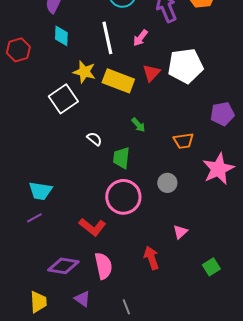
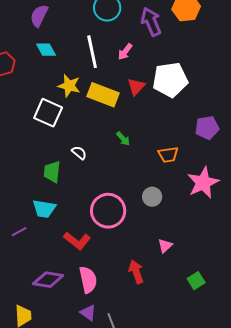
cyan diamond: (61, 36) -> (46, 50), turned -30
white square: (63, 99) -> (48, 113), turned -32
green trapezoid: (121, 158) -> (52, 172), moved
cyan trapezoid: (40, 191) -> (44, 209), moved
purple triangle: (82, 299) -> (88, 313), moved

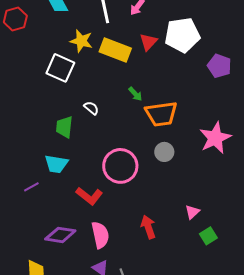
purple pentagon: (207, 128) -> (219, 66), moved, turned 30
orange trapezoid: (168, 155) -> (161, 114), moved, size x1.6
pink triangle: (165, 246) -> (192, 212), moved

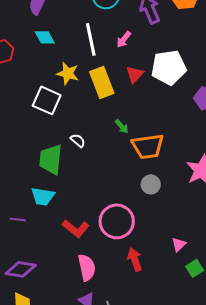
yellow rectangle: (115, 50) -> (102, 82), turned 48
green trapezoid: (64, 127) -> (51, 159), size x1.4
pink circle: (120, 166) -> (117, 221), moved
purple line: (31, 187) -> (18, 219), turned 35
purple diamond: (60, 235) -> (21, 269), moved

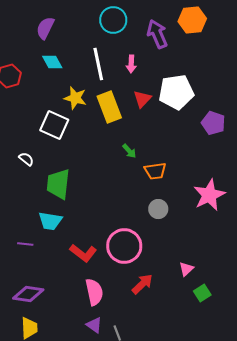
pink arrow: (124, 39) -> (131, 64), turned -36
white semicircle: (78, 140) -> (26, 159), moved
orange trapezoid: (148, 146) -> (155, 171), size x0.7
red arrow: (135, 259) -> (142, 284), turned 65

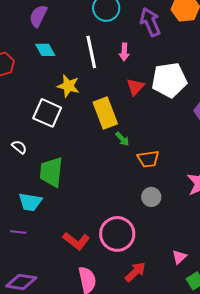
yellow rectangle: (109, 107) -> (105, 113), moved
cyan trapezoid: (50, 221) -> (30, 202), moved

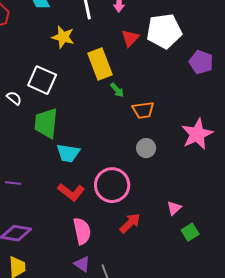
white square: (47, 113) -> (42, 80), moved
cyan trapezoid: (30, 202) -> (68, 153), moved

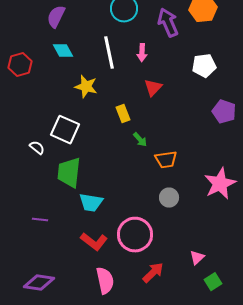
white pentagon: (164, 31) -> (204, 66), moved, size x0.7
yellow rectangle: (100, 64) -> (123, 114), size x0.6
purple line: (13, 183) -> (40, 220), moved

